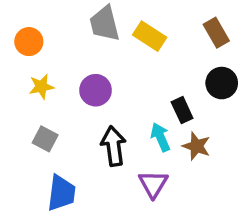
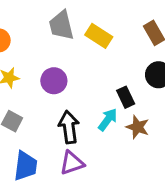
cyan arrow: (160, 137) -> (108, 120), turned 60
purple triangle: (153, 184) -> (72, 163), moved, turned 40

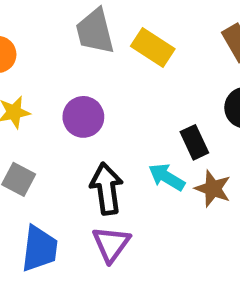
cyan arrow: (108, 120) -> (167, 177), turned -95
purple triangle: (72, 163) -> (111, 244), turned -35

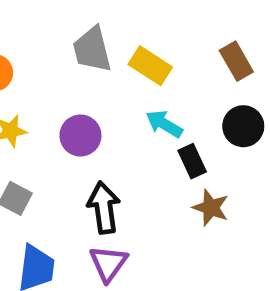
cyan arrow: (167, 177) -> (164, 124), moved

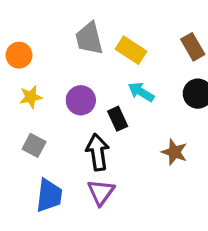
black rectangle: (192, 161) -> (118, 119), moved

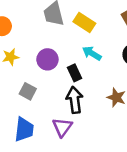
gray square: (34, 145) -> (28, 91), moved
black arrow: (98, 152) -> (75, 100), moved

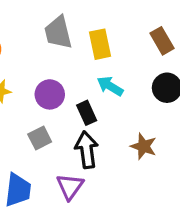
yellow rectangle: (84, 22) -> (100, 44), turned 45
gray square: (28, 91) -> (40, 138), moved, turned 35

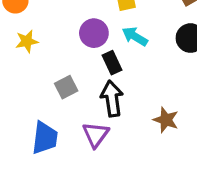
purple circle: (50, 94) -> (94, 33), moved
brown star: (144, 146) -> (166, 120), moved

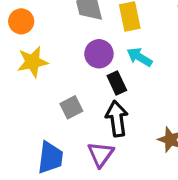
yellow star: (27, 41) -> (33, 62), size x1.4

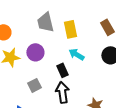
purple circle: (99, 54) -> (35, 52), moved

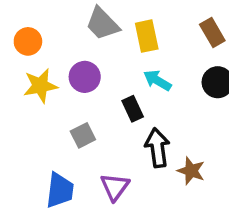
gray trapezoid: (45, 22) -> (102, 24), turned -30
black arrow: (62, 92) -> (157, 148), moved

